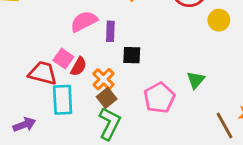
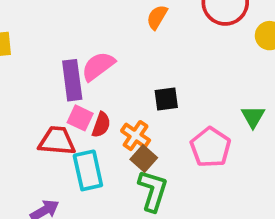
purple rectangle: (110, 31) -> (72, 80), moved, size x1.5

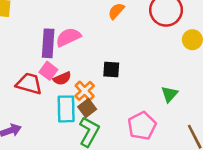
red semicircle: (101, 125) -> (62, 78), turned 36
pink pentagon: (210, 147) -> (142, 126), moved
cyan rectangle: (88, 170) -> (66, 109), moved

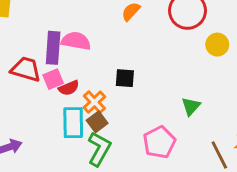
pink semicircle: (68, 37) -> (76, 41), turned 35
pink square: (48, 71) -> (53, 79), turned 30
red trapezoid: (29, 84) -> (26, 69), moved

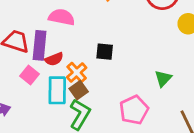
purple rectangle: (53, 48) -> (40, 45), moved
pink square: (53, 79) -> (29, 75), moved, turned -30

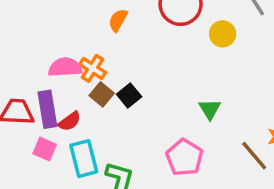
black square: (105, 52) -> (129, 95), turned -30
orange cross: (77, 72) -> (93, 68), moved
brown square: (79, 90) -> (102, 94), moved

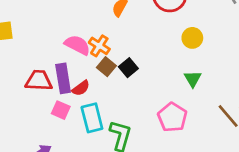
yellow circle: (223, 34) -> (192, 38), moved
pink semicircle: (65, 67) -> (77, 45), turned 30

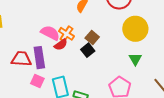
yellow circle: (192, 38) -> (135, 29), size x1.6
brown square: (106, 67) -> (92, 37), moved
red semicircle: (81, 88) -> (61, 45), moved

